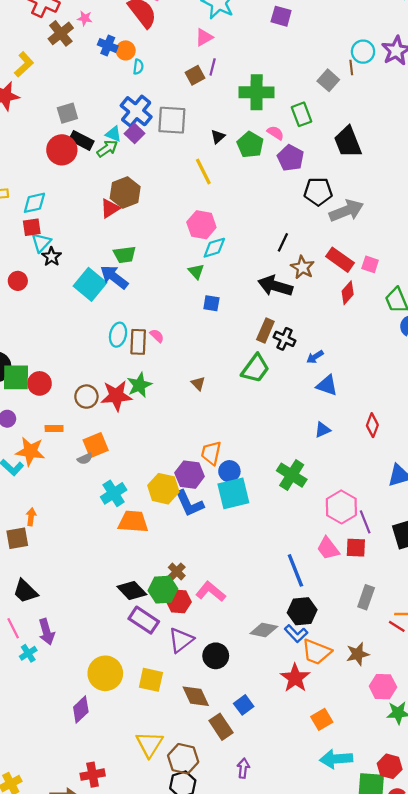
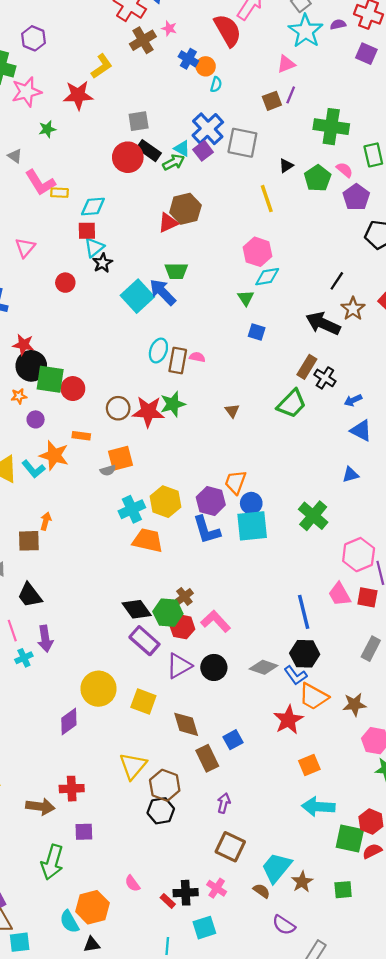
pink semicircle: (157, 336) -> (197, 357), turned -40
yellow hexagon: (163, 489) -> (165, 502), moved
black circle: (216, 656) -> (214, 667), moved

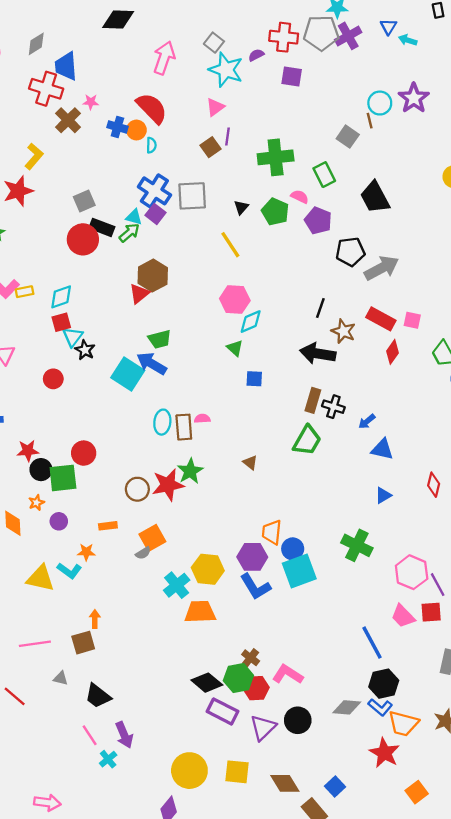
red semicircle: (228, 30) -> (152, 108), moved
black circle: (31, 366) -> (41, 470), size x0.7
red circle: (73, 389) -> (84, 453), moved
orange star: (54, 455) -> (86, 552), size x0.6

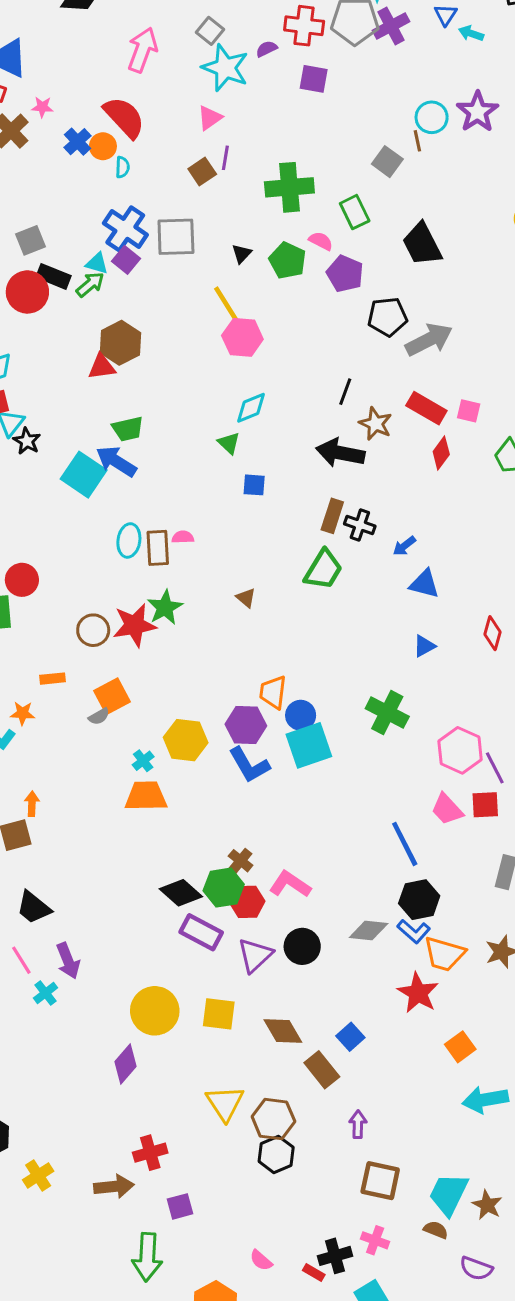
blue cross: (117, 127) -> (78, 142), turned 30
red triangle: (139, 294) -> (102, 367), turned 30
pink hexagon: (235, 300) -> (242, 337), moved
cyan cross: (177, 585) -> (143, 761), size x0.6
orange trapezoid: (200, 612) -> (146, 796), moved

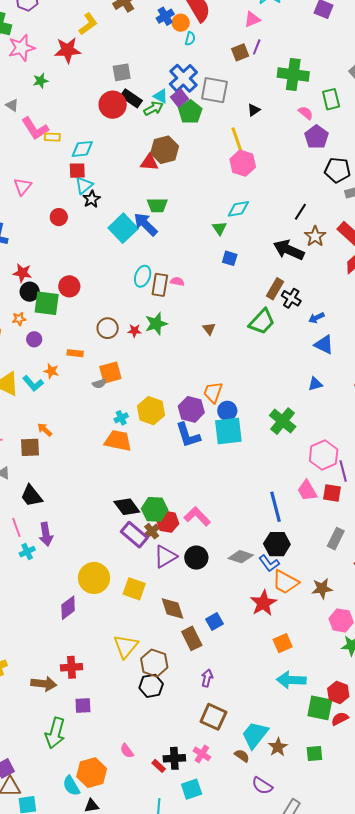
green pentagon: (287, 261) -> (190, 112), moved
red star: (134, 625) -> (134, 331), size x0.5
orange arrow: (32, 804) -> (45, 430), turned -63
brown cross: (241, 861) -> (152, 531), moved

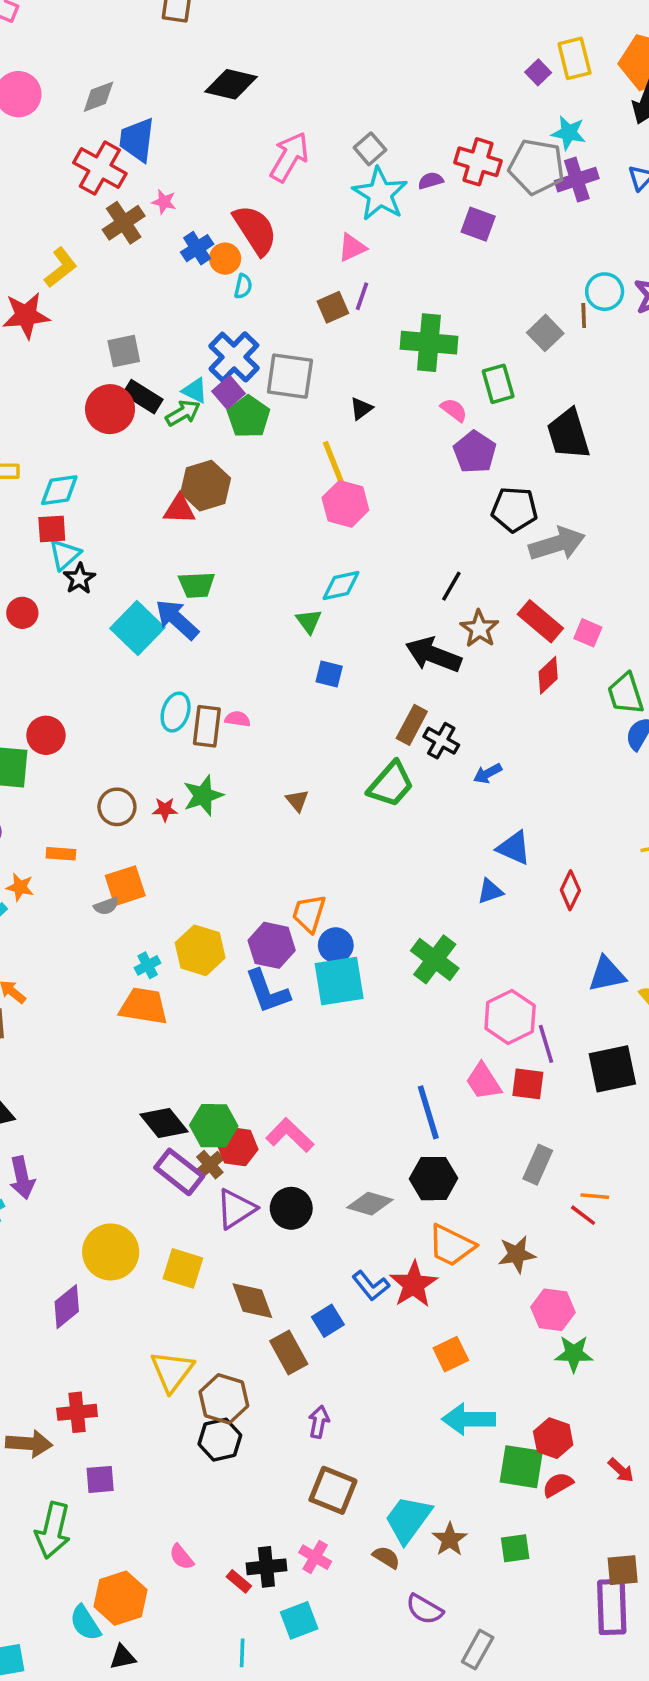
blue triangle: (324, 345) -> (514, 848), moved
blue L-shape: (269, 563) -> (371, 1286), moved

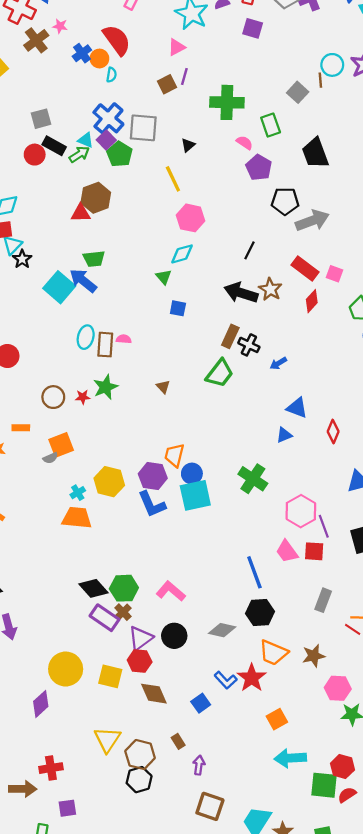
red circle: (110, 409) -> (35, 155), size x0.7
pink hexagon: (345, 504) -> (191, 218), moved
brown star: (479, 629) -> (270, 289), moved
red hexagon: (238, 1147) -> (140, 661), moved
brown rectangle: (289, 1352) -> (178, 741), moved, size x0.6

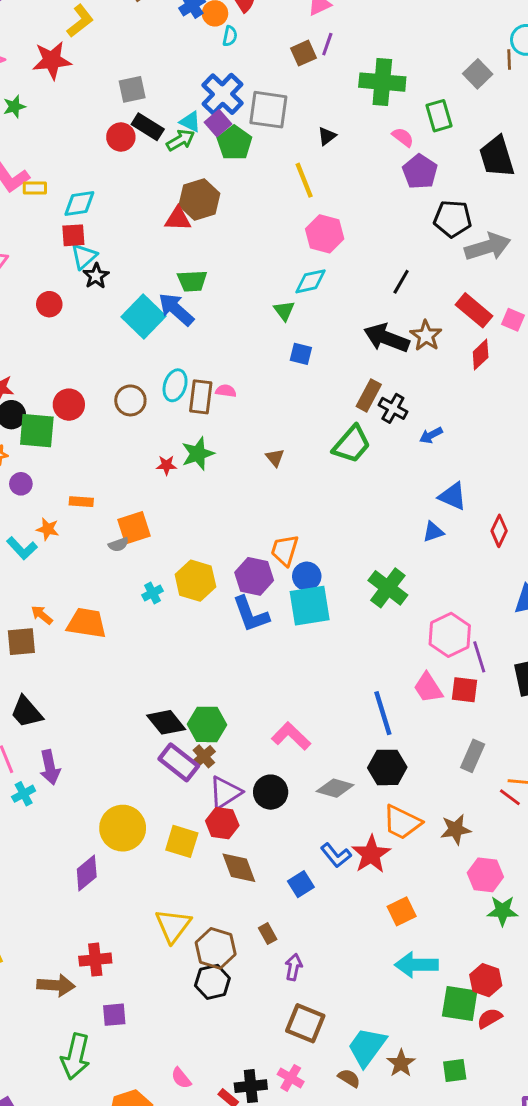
brown circle: (53, 397) -> (130, 400), moved
orange trapezoid: (77, 518) -> (87, 623), moved
pink L-shape: (171, 591) -> (291, 736), moved

